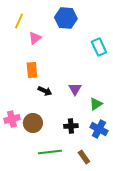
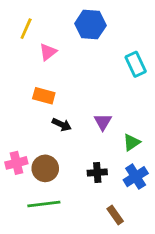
orange rectangle: (32, 70) -> (44, 96), turned -70
blue cross: (99, 129) -> (136, 177), turned 30
green line: (50, 152) -> (44, 204), moved

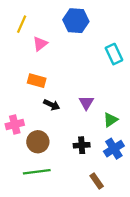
pink cross: (16, 163) -> (15, 124), moved

